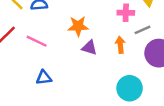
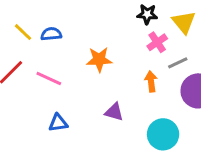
pink cross: (126, 13) -> (157, 42), turned -35
purple triangle: (89, 48) -> (114, 112), moved

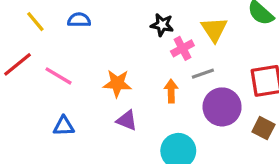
black star: (147, 14) -> (162, 25), moved
blue semicircle: (51, 34) -> (79, 20), moved
orange star: (99, 59) -> (117, 83), moved

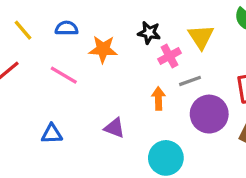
pink line: (59, 76) -> (64, 75), moved
orange star: (117, 83) -> (103, 49), moved

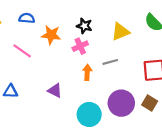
yellow triangle: (201, 37) -> (120, 32), turned 36
pink cross: (169, 56) -> (80, 46), moved
purple circle: (209, 114) -> (121, 103), moved

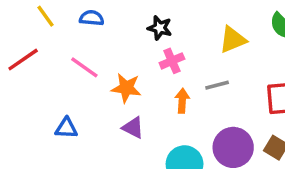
black star: (84, 26) -> (160, 28), moved
orange star: (51, 35) -> (126, 88), moved

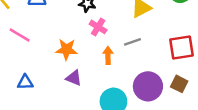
pink cross: (172, 61) -> (98, 27), turned -30
pink line: (84, 67) -> (20, 35), moved

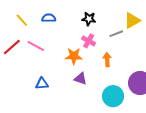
pink cross: (98, 27) -> (89, 41), moved
gray line: (132, 42) -> (116, 34), moved

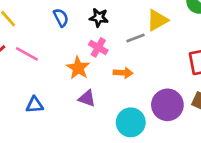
blue semicircle: (49, 18) -> (61, 18), moved, turned 64
orange star: (74, 56) -> (78, 68), turned 30
orange arrow: (107, 60) -> (123, 73), turned 96

